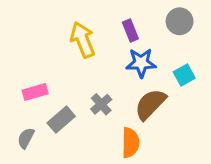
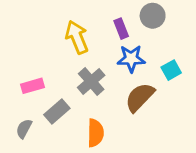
gray circle: (180, 21) -> (153, 16), moved
gray cross: (101, 104) -> (91, 81), moved, size x1.4
orange semicircle: (130, 143) -> (95, 133), moved

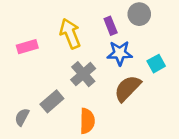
pink rectangle: (33, 86) -> (27, 47), moved

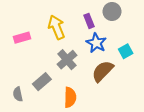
blue star: (120, 53) -> (96, 43), turned 30
gray semicircle: (22, 117) -> (18, 94), turned -40

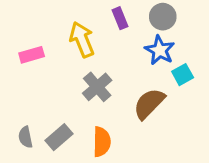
purple rectangle: (89, 21) -> (120, 18), moved
blue star: (96, 43) -> (160, 50), moved
gray rectangle: (42, 82) -> (59, 137), moved

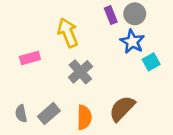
purple rectangle: (120, 18) -> (111, 15), moved
pink rectangle: (32, 55) -> (30, 58), moved
brown semicircle: (149, 104) -> (122, 109), moved

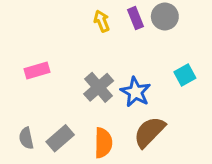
yellow arrow: (68, 33) -> (102, 21), moved, size x0.6
blue star: (132, 42) -> (136, 92), moved

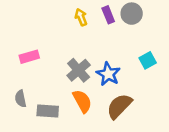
gray semicircle: (26, 138) -> (21, 99), moved
gray rectangle: (60, 138) -> (48, 111), turned 45
orange semicircle: (103, 143) -> (82, 101), moved, turned -30

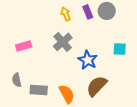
cyan square: (148, 60) -> (120, 49), turned 32
gray cross: (79, 70) -> (63, 42), moved
orange semicircle: (82, 101) -> (67, 94), moved

